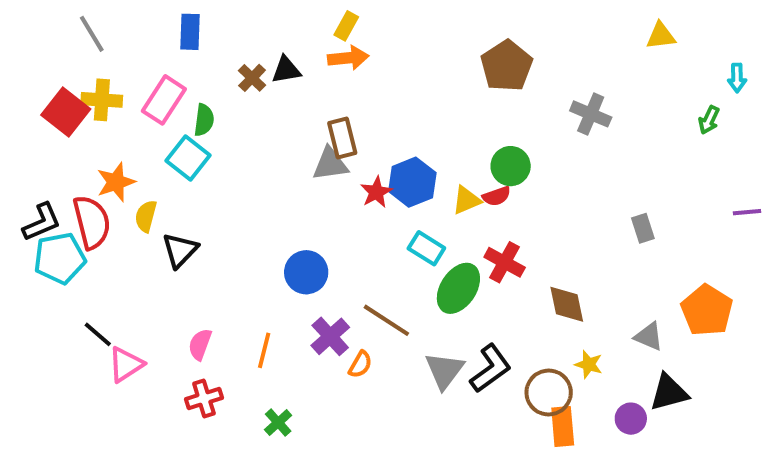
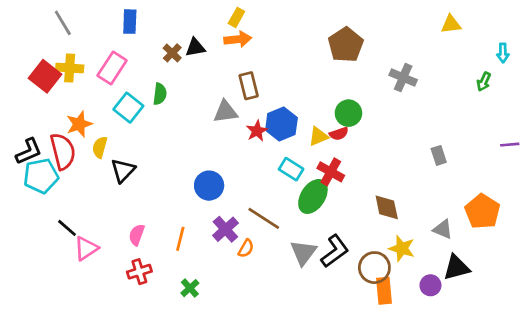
green semicircle: (204, 120) -> (160, 94), moved
brown rectangle: (342, 138) -> (249, 86), moved
red cross: (505, 262) -> (331, 172), moved
yellow star: (589, 364) -> (402, 248), size x1.4

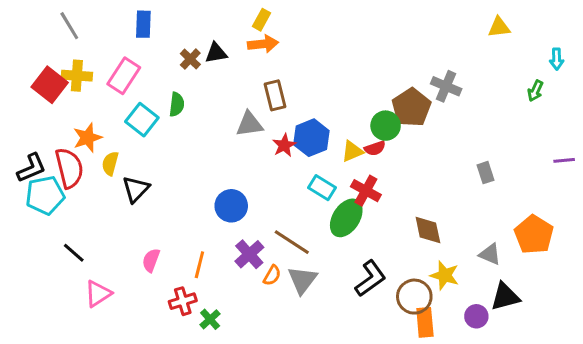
brown pentagon: (346, 45) -> (411, 107), moved
pink triangle: (86, 248) -> (98, 294), moved
gray triangle: (303, 253) -> (302, 280), moved
red cross: (139, 272) -> (183, 301), moved

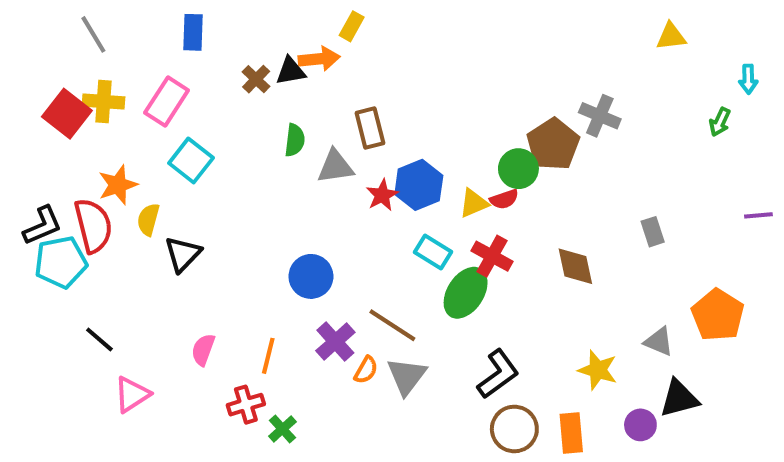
orange arrow: (263, 44) -> (319, 59), moved
green semicircle: (177, 104) -> (295, 140), moved
brown diamond: (428, 230) -> (575, 266), moved
brown circle: (414, 297) -> (514, 429), moved

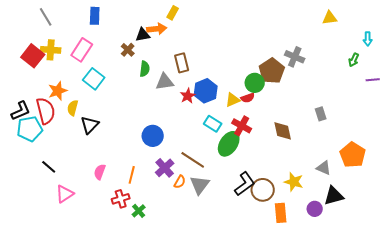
brown cross: (256, 79) -> (128, 50), moved
purple line: (758, 215) -> (373, 80), moved
brown circle: (514, 429) -> (263, 190), moved

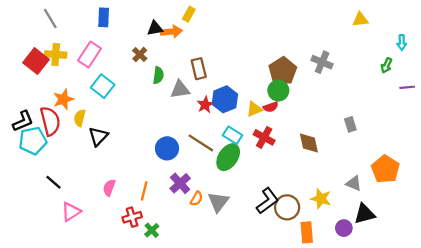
black triangle: (143, 35) -> (155, 28), moved
brown pentagon: (272, 71) -> (283, 71), moved
green ellipse: (229, 144) -> (228, 157), moved
brown line: (193, 160) -> (201, 143), moved

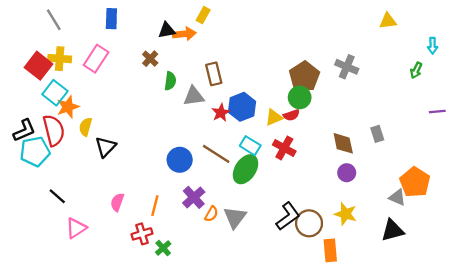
cyan square: (103, 86) -> (55, 93), moved
purple line: (407, 87) -> (437, 112), moved
brown diamond: (309, 143) -> (343, 143), moved
gray triangle: (354, 183) -> (397, 197), moved
purple circle: (344, 228) -> (347, 173), moved

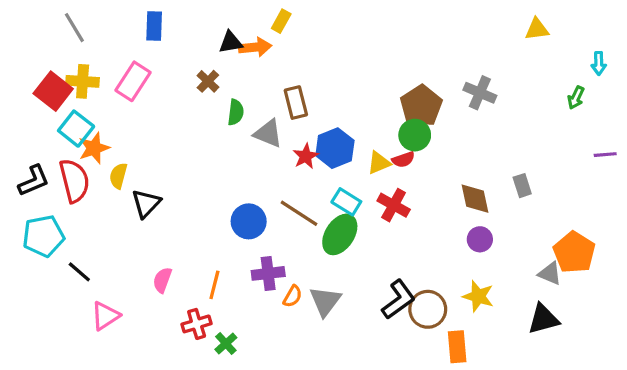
gray triangle: (194, 96) -> (268, 133), turned 30
cyan pentagon: (35, 152) -> (43, 236), moved
purple cross: (194, 197) -> (268, 273), turned 35

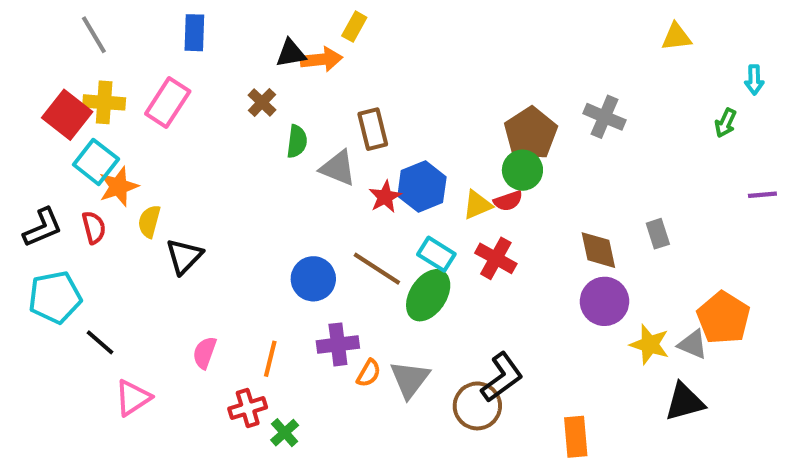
red semicircle: (74, 181) -> (94, 228), size x0.6
purple circle: (480, 239) -> (605, 301), size x1.5
yellow star: (478, 296) -> (650, 344), moved
brown circle: (428, 309) -> (477, 406), moved

